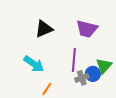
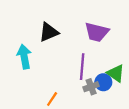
cyan arrow: (34, 64) -> (24, 57), moved, turned -135
green triangle: (104, 66) -> (116, 73), turned -36

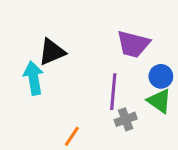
black triangle: (49, 32) -> (52, 52), moved
blue circle: (103, 82) -> (161, 76), moved

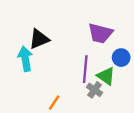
green triangle: (159, 101) -> (106, 76), moved
gray cross: (126, 119) -> (95, 90), turned -35

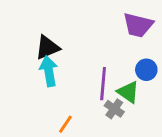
purple trapezoid: (100, 33) -> (138, 25), moved
cyan arrow: (25, 59) -> (49, 71), moved

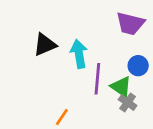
cyan arrow: (49, 71) -> (79, 54), moved
gray cross: (114, 109) -> (128, 103), moved

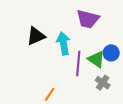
purple trapezoid: (130, 24) -> (88, 19), moved
green triangle: (121, 87) -> (96, 59), moved

